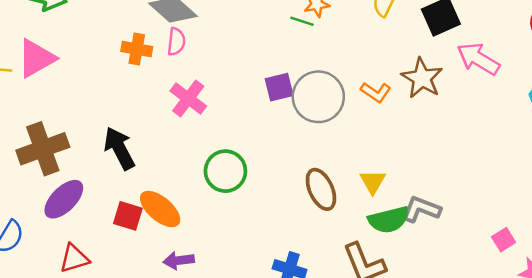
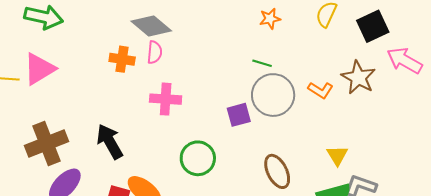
green line: (302, 21) -> (262, 63), moved
purple square: (279, 87) -> (239, 115), moved
pink cross: (188, 99) -> (166, 99), turned -32
yellow triangle: (373, 182) -> (337, 155), moved

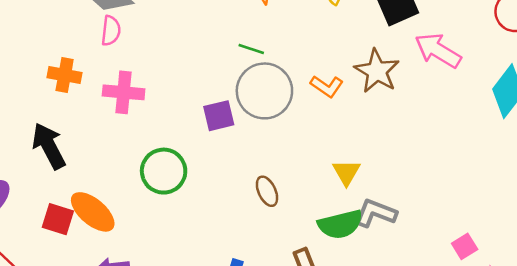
orange cross: (122, 59) -> (65, 75), moved
brown ellipse: (277, 171) -> (267, 191), size x0.7

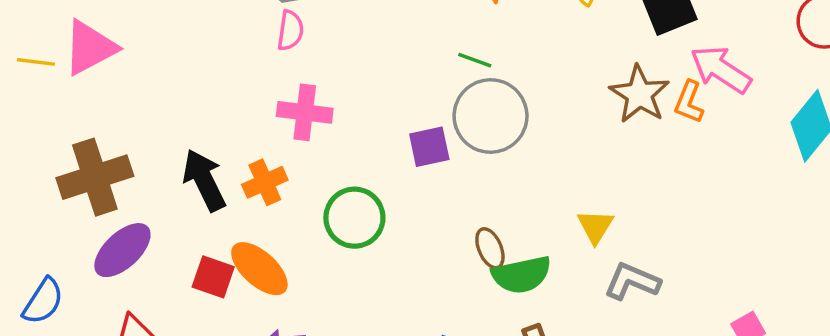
orange cross: (65, 75) -> (265, 182), moved, turned -36
orange L-shape: (327, 86) -> (689, 102), moved, turned 76
green semicircle: (340, 224) -> (522, 275), moved

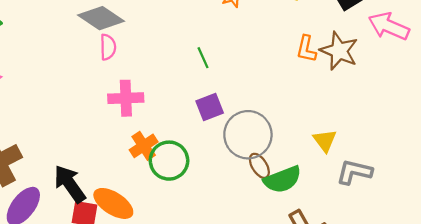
green line: (475, 60) -> (203, 58), moved, turned 55
orange L-shape: (689, 102) -> (306, 49), moved
gray circle: (491, 116) -> (248, 135), moved
black arrow: (204, 180) -> (70, 184), moved
orange cross: (265, 182) -> (144, 146), moved

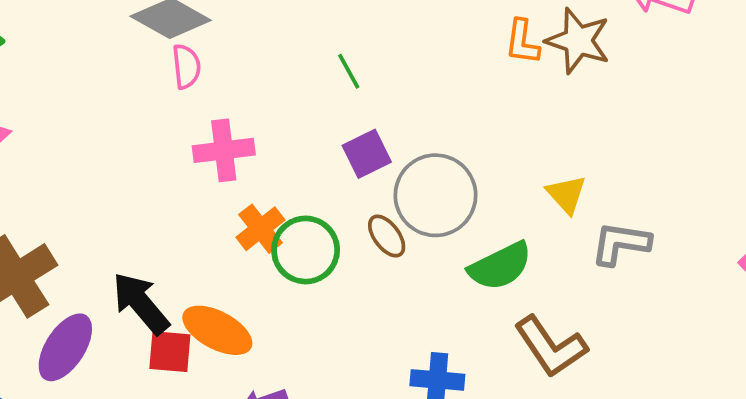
brown ellipse: (259, 166) -> (387, 236), moved

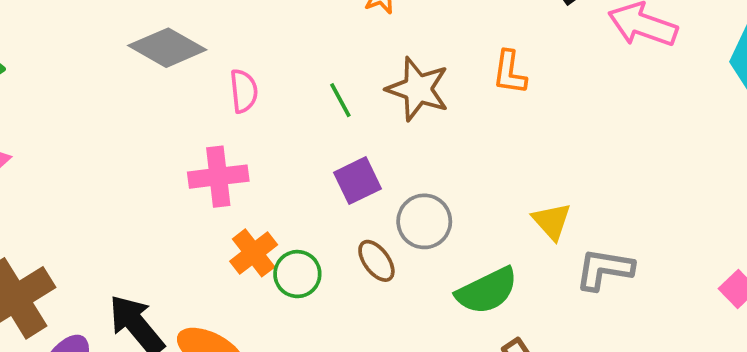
brown star: (578, 41) -> (418, 89), moved
pink semicircle: (186, 66) -> (244, 91), moved
gray circle: (436, 195) -> (424, 221), size x0.7
green circle: (306, 250) -> (297, 274), size x0.7

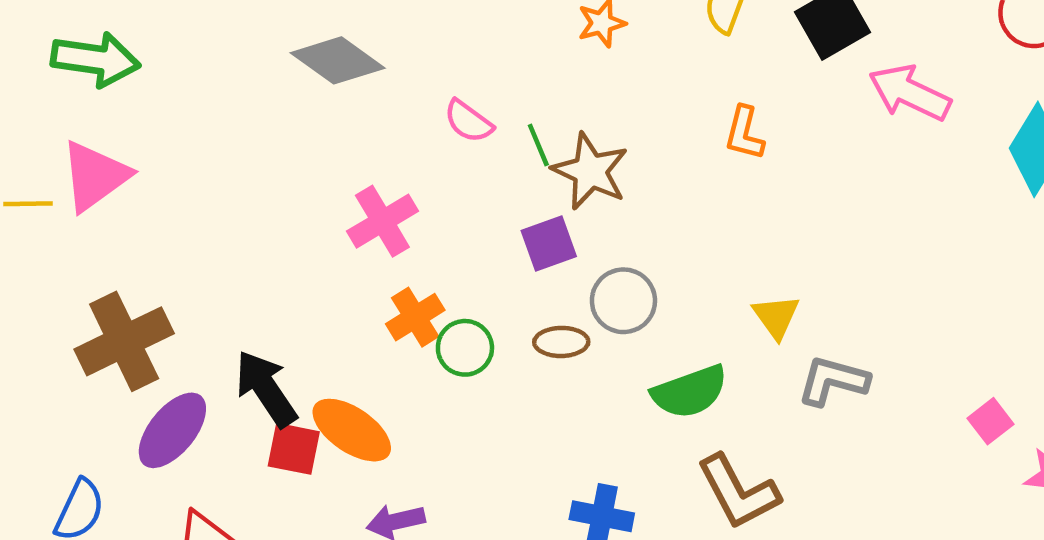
brown star: (418, 89) -> (590, 171), moved
pink semicircle: (244, 91) -> (468, 121), moved, turned 126
pink cross: (218, 177) -> (382, 221), turned -30
brown ellipse: (376, 261) -> (561, 342), turned -60

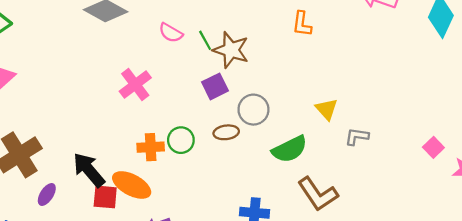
orange cross: (415, 317) -> (151, 147), moved, turned 35
gray L-shape: (833, 381) -> (357, 136), size x0.7
purple ellipse: (172, 430) -> (47, 194), size x0.6

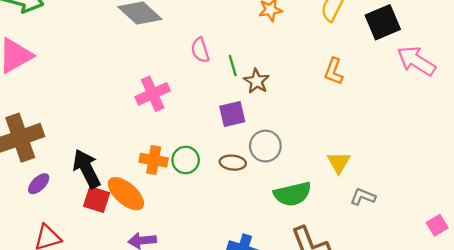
pink semicircle: (171, 33) -> (200, 50), turned 30
brown star: (231, 50) -> (257, 81), size x0.7

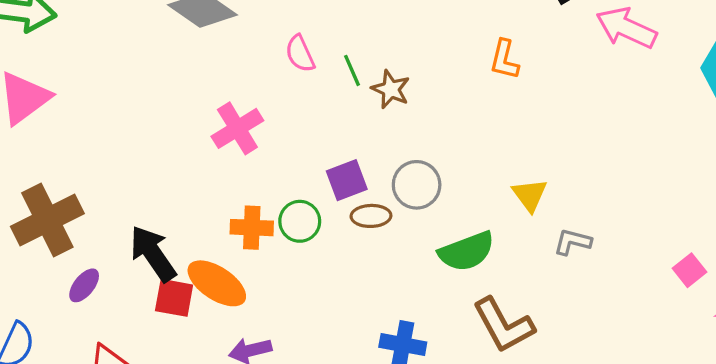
purple square: (232, 114) -> (347, 180), moved

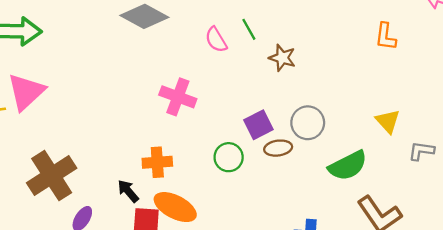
orange L-shape: (504, 60) -> (386, 37), moved
green line: (352, 70) -> (249, 29), moved
pink cross: (237, 128) -> (178, 97), turned -32
orange cross: (252, 228) -> (157, 162), moved
black arrow: (153, 254) -> (128, 191), size x0.6

